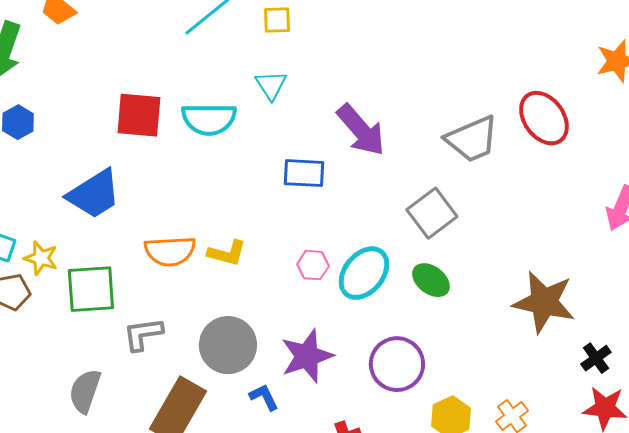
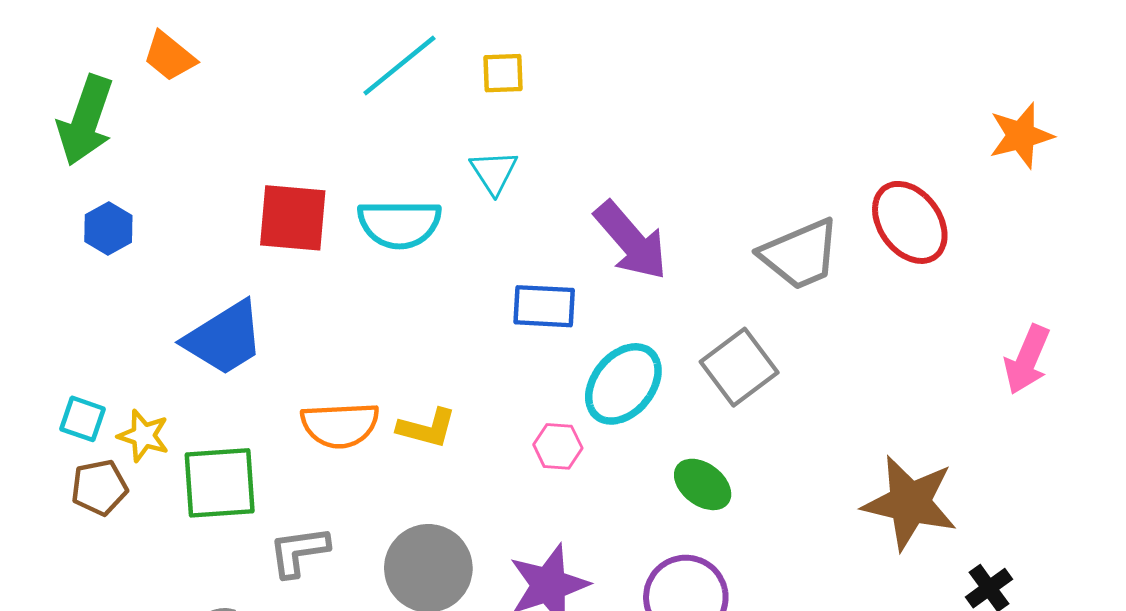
cyan ellipse: (364, 273) -> (623, 384), moved
green ellipse: (431, 280) -> (703, 484), moved

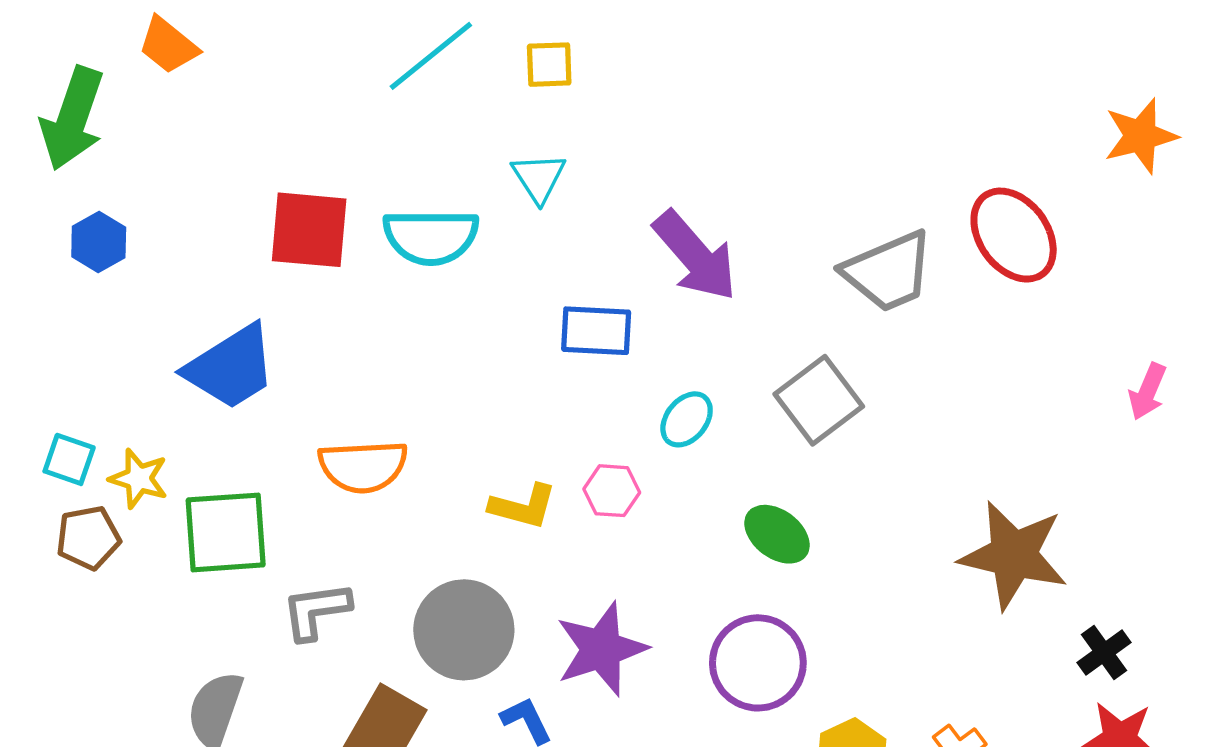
pink arrow: (1027, 360) -> (1147, 392), size x0.7
cyan ellipse: (623, 384) -> (687, 419), size x0.6
yellow L-shape: (427, 428) -> (523, 506), moved

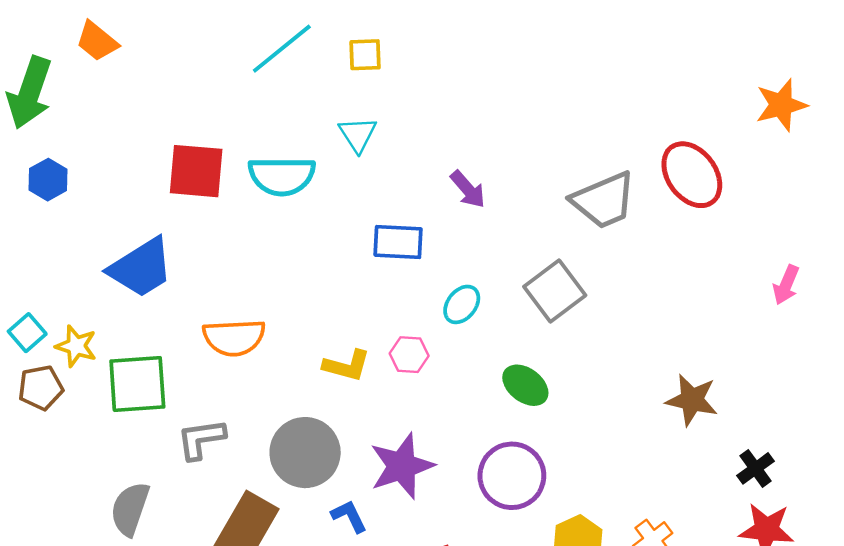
purple arrow: (695, 256) -> (468, 189), size x0.6
cyan square: (69, 459) -> (27, 333), turned 30
brown star: (1014, 555) -> (692, 400), size x0.7

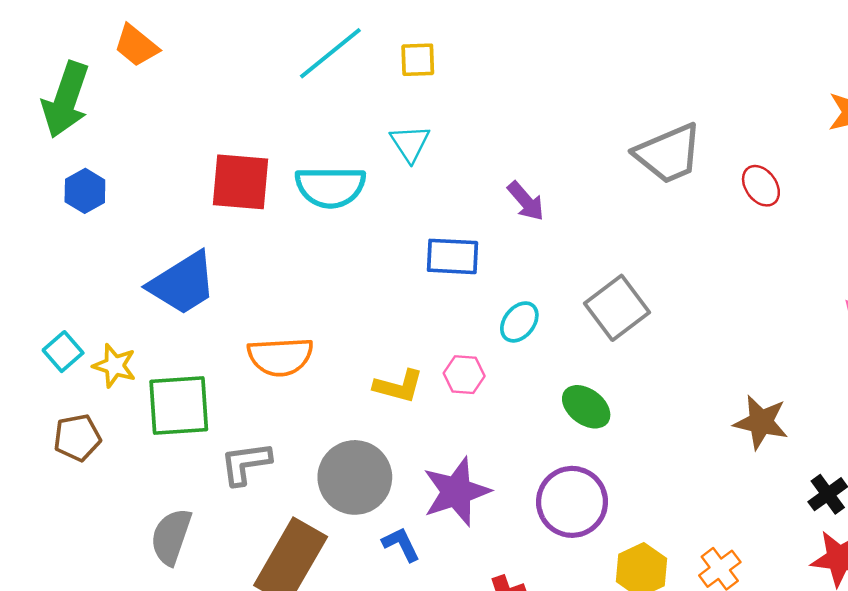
red ellipse: (692, 175) -> (761, 186), size x0.6
gray trapezoid: (604, 200) -> (668, 154), moved
brown pentagon: (41, 388) -> (77, 438), moved

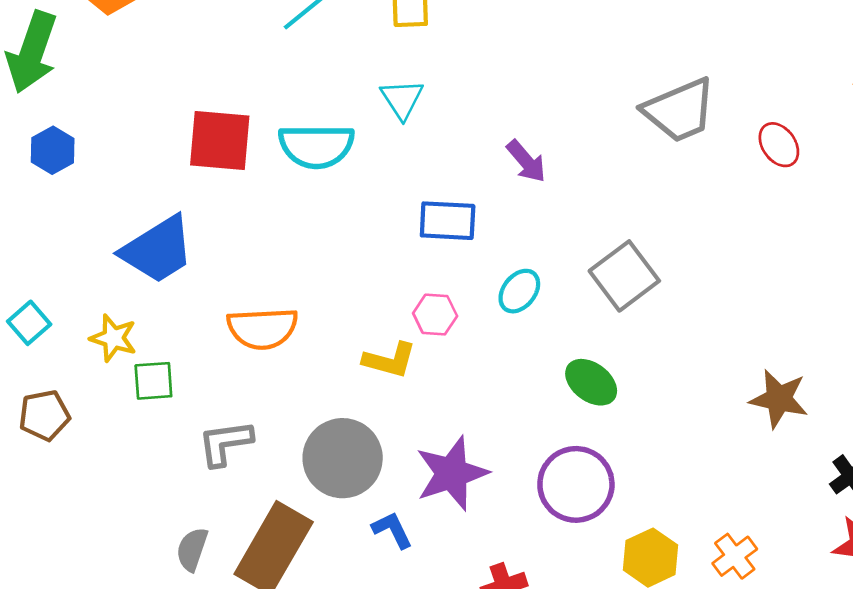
yellow star: (114, 366) -> (113, 338), moved
pink hexagon: (464, 375) -> (435, 315), moved
green square: (179, 406) -> (153, 381), size x0.6
gray semicircle: (171, 537) -> (192, 549), moved, size x0.7

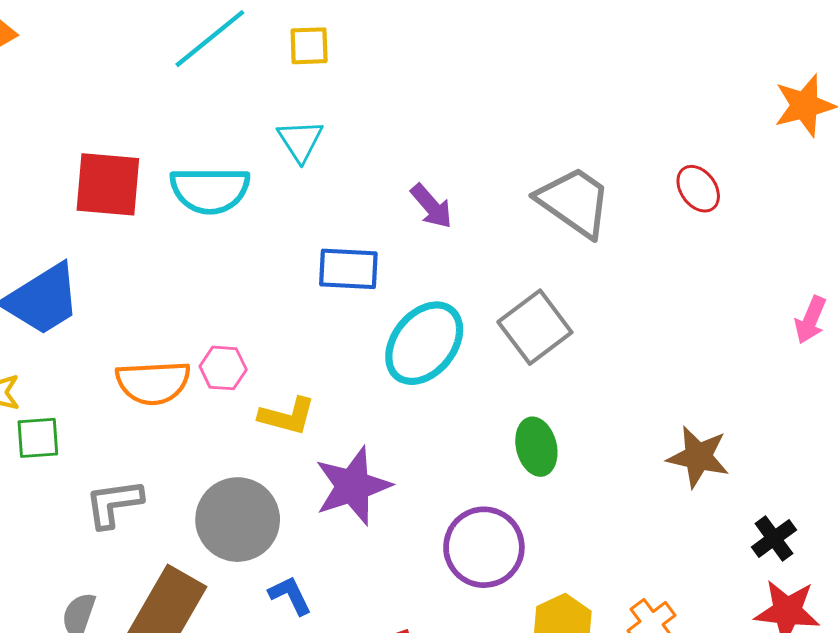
gray trapezoid: (680, 110) -> (574, 202), moved, turned -122
cyan ellipse: (519, 291) -> (424, 343), size x1.8
pink hexagon: (435, 315) -> (223, 368), moved
green ellipse: (591, 382) -> (536, 447), moved, turned 39
purple star: (452, 473) -> (353, 486), moved

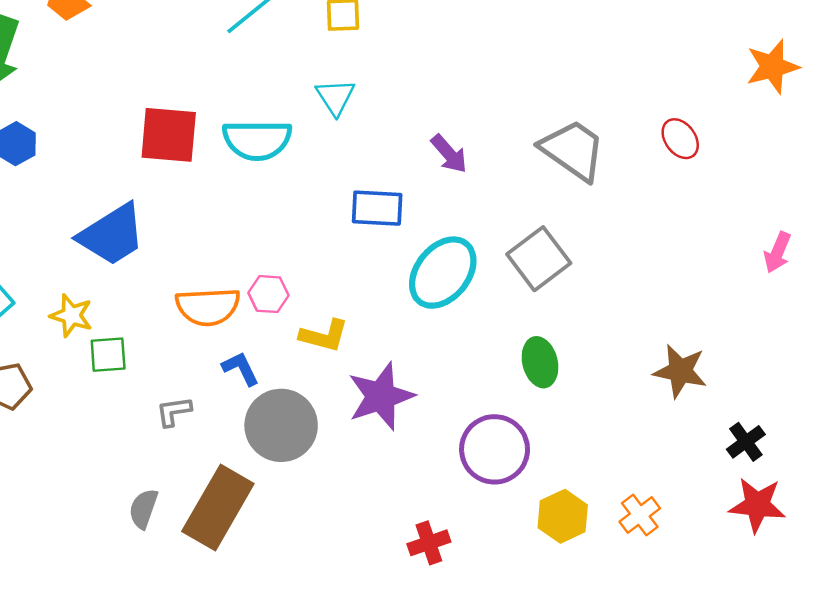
gray L-shape: (114, 503) -> (174, 411), size x0.7
blue L-shape: (290, 595) -> (241, 369), moved

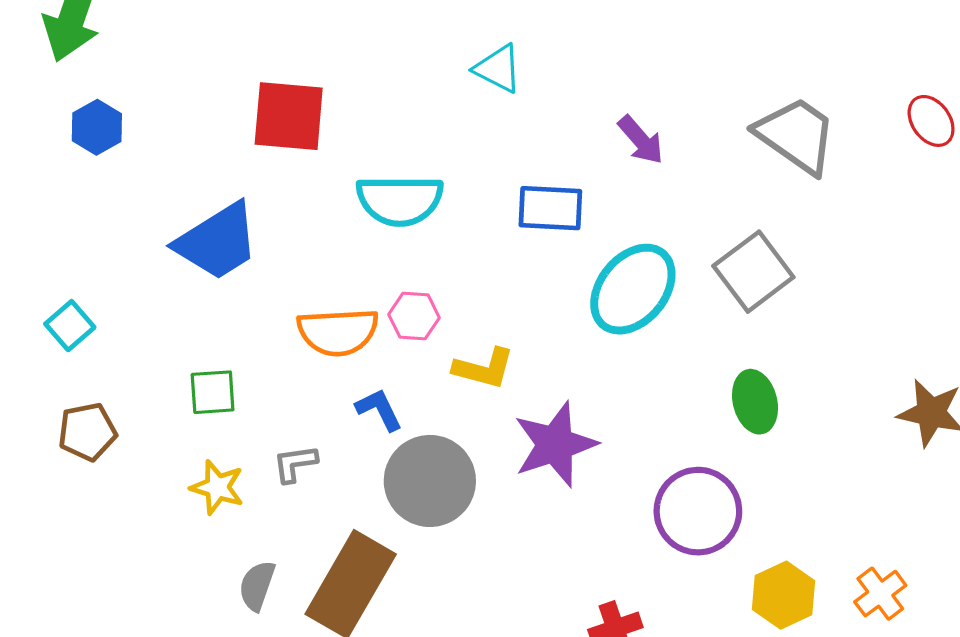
cyan triangle: (335, 97) -> (498, 69), turned -30
cyan semicircle: (257, 140) -> (400, 200), moved
yellow star: (71, 315) -> (217, 487), moved

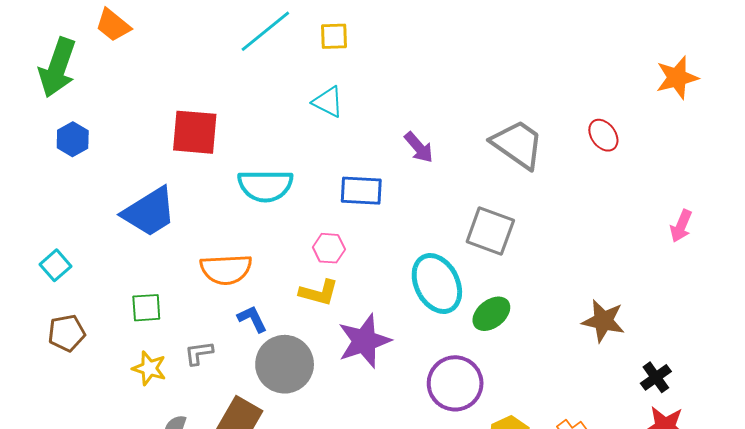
gray square: (753, 272) -> (490, 231), turned -33
cyan ellipse: (633, 289) -> (437, 284), moved, turned -66
pink hexagon: (414, 316) -> (329, 248), moved
green ellipse: (755, 402) -> (491, 314), turned 66

